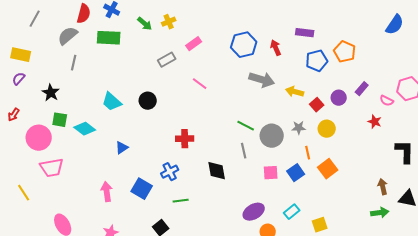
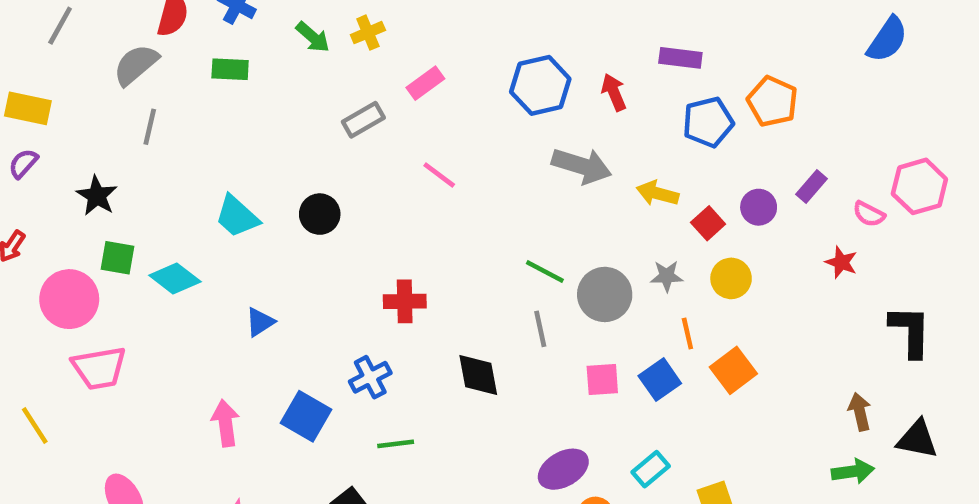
green rectangle: (109, 38) -> (230, 69), size x0.7

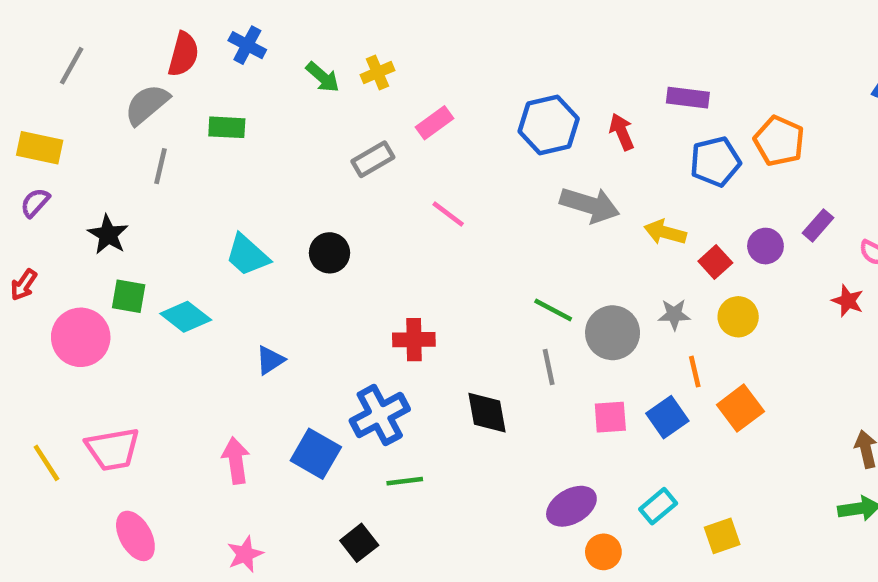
green rectangle: (230, 69) -> (227, 127), moved
pink trapezoid: (99, 368) -> (113, 449), moved
blue cross: (370, 377) -> (380, 415), size x1.4

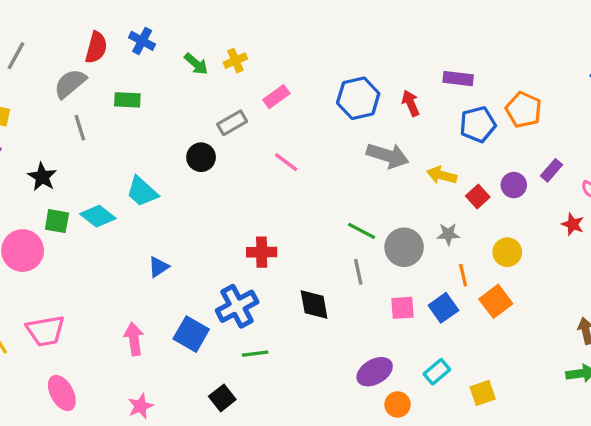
gray line: (161, 166) -> (80, 128), turned -30
black circle: (329, 253) -> (201, 157), moved
cyan diamond: (186, 317) -> (98, 216), moved
yellow circle: (738, 317) -> (507, 252), moved

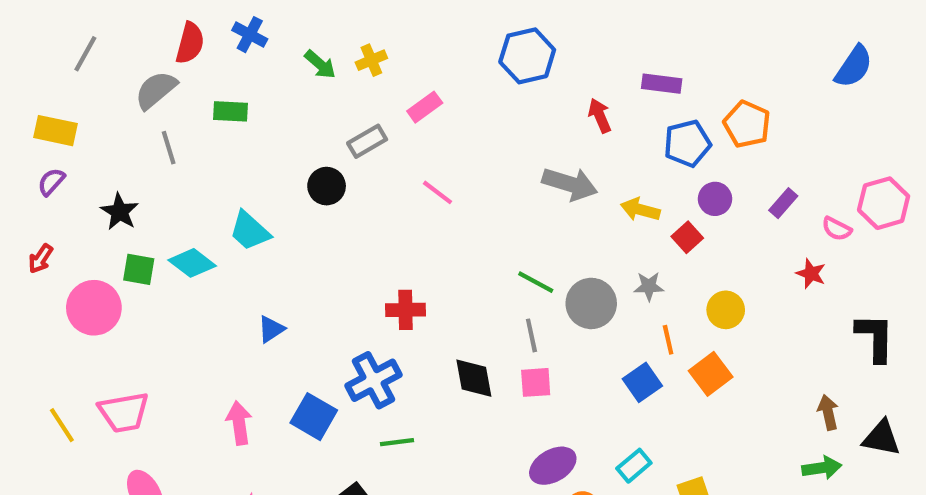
blue hexagon: (358, 98) -> (527, 56), moved
purple circle: (514, 185) -> (715, 199), moved
pink square: (402, 308) -> (536, 382), moved

